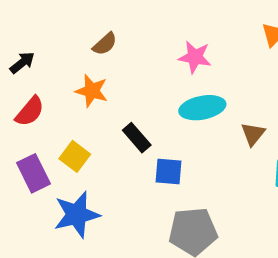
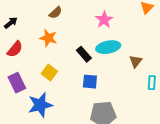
pink star: (195, 57) -> (104, 20), turned 30
black rectangle: (137, 138) -> (84, 54), moved
yellow square: (75, 156) -> (49, 72), moved

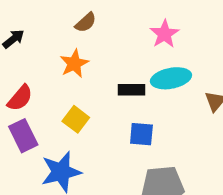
orange star: (48, 38) -> (74, 64), turned 30
red semicircle: (15, 49) -> (20, 98), moved
black rectangle: (84, 54) -> (132, 90), turned -49

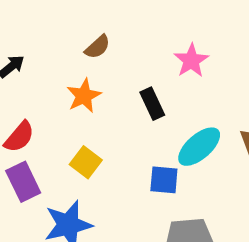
cyan ellipse: (171, 78) -> (199, 147), moved, turned -30
black rectangle: (132, 90) -> (152, 104), moved, turned 65

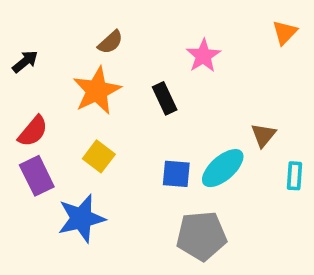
orange star: (84, 96) -> (97, 91), size x1.4
cyan ellipse: (199, 147) -> (223, 168), moved

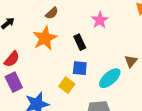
yellow square: (99, 156) -> (67, 85), moved
blue square: (176, 174) -> (80, 68), moved

